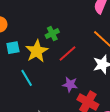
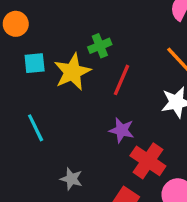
red line: (67, 54) -> (122, 80), turned -30
cyan line: (27, 78) -> (36, 128), moved

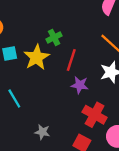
purple star: (122, 130) -> (80, 85), moved

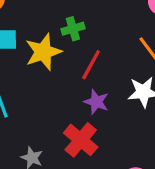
red cross: (95, 115) -> (81, 140), moved

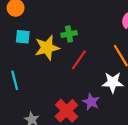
purple star: (96, 102) -> (91, 102), moved

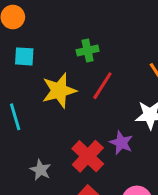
yellow star: (47, 48) -> (59, 91), moved

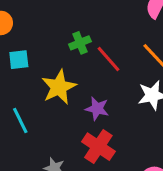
red line: (102, 86) -> (109, 59), moved, turned -64
purple star: (121, 143) -> (97, 109), moved

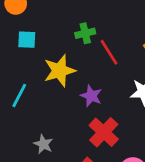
cyan line: (20, 120) -> (19, 95), turned 45
red cross: (98, 147) -> (104, 132), moved

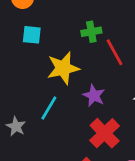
cyan line: (19, 95) -> (49, 108), moved
gray star: (43, 144) -> (16, 126), moved

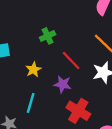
red line: (114, 52) -> (71, 60), moved
yellow star: (63, 68) -> (33, 70), size x0.6

